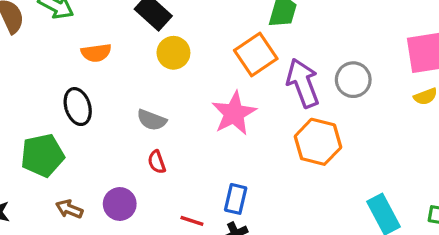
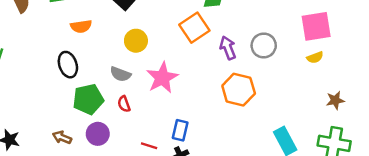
yellow circle: (173, 53) -> (136, 41), moved
purple arrow: (303, 83) -> (228, 48), size x0.7
pink star: (234, 113) -> (162, 78), moved
green pentagon: (42, 155) -> (88, 99), moved

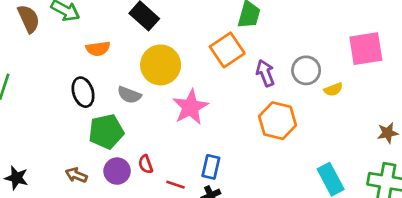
yellow circle: (136, 41) -> (161, 65), size x1.5
yellow semicircle: (315, 57) -> (333, 89), moved
gray semicircle: (120, 74) -> (129, 95), moved
red semicircle: (124, 104) -> (146, 164), moved

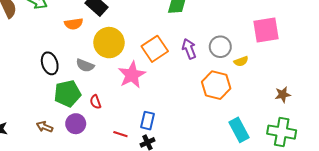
orange semicircle: (98, 49) -> (74, 24), moved
orange square: (227, 50) -> (155, 49), moved
orange hexagon: (278, 121) -> (216, 85), moved
red semicircle: (146, 164) -> (95, 102), moved

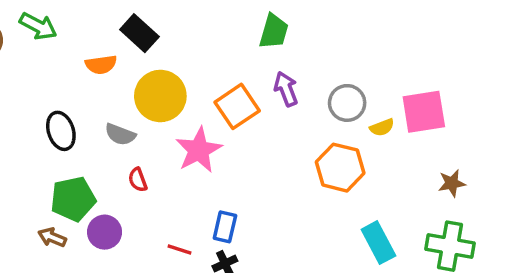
pink square: (266, 30) -> (424, 112), moved
purple arrow: (189, 49) -> (286, 89), moved
green pentagon: (67, 94) -> (73, 199), moved
red semicircle: (95, 102) -> (138, 180), moved

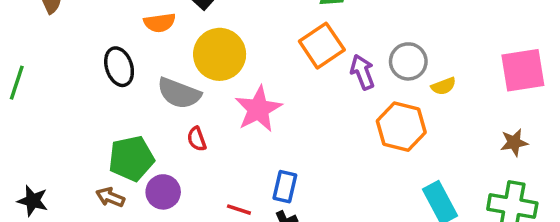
purple arrow: (286, 89) -> (362, 72), moved
orange square: (237, 106) -> (322, 46), moved
pink square: (424, 112) -> (523, 70), moved
black ellipse: (61, 131) -> (119, 67), moved
gray semicircle: (120, 134) -> (179, 93), size x1.4

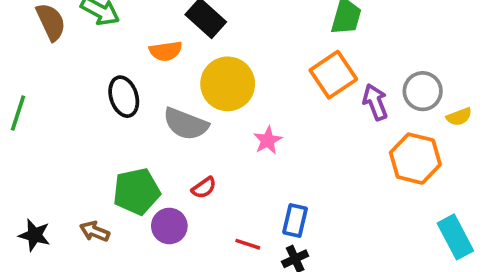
pink star: (258, 109) -> (268, 140), size x0.6
red semicircle: (197, 139) -> (204, 188), moved, turned -105
brown arrow: (110, 197) -> (95, 231), moved

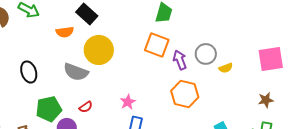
orange square: (333, 75) -> (157, 45), turned -35
black ellipse: (124, 97) -> (29, 72), moved
pink star: (268, 140) -> (128, 102), moved
orange hexagon: (415, 159) -> (185, 94), moved

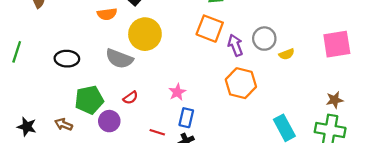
black ellipse: (29, 72) -> (67, 59), turned -70
brown star: (266, 100) -> (335, 100), moved

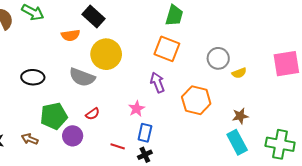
purple arrow: (235, 45) -> (157, 82), moved
brown star: (335, 100) -> (240, 116), moved

